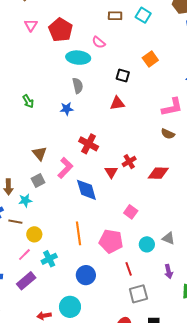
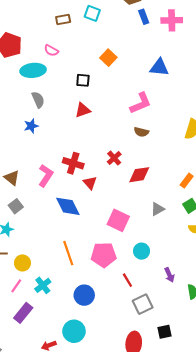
red cross: (89, 144) -> (73, 163), moved
red cross: (129, 162) -> (114, 158), moved
pink L-shape: (65, 168) -> (46, 176), moved
pink square: (131, 212) -> (118, 220), size x1.5
gray triangle: (168, 238) -> (158, 209), moved, turned -40

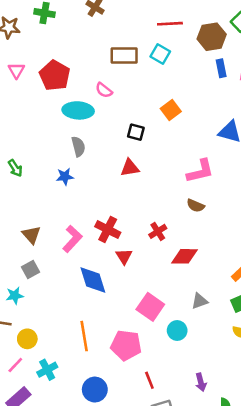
brown rectangle: (63, 19) -> (124, 56), size x1.5
cyan circle: (142, 251) -> (177, 331), moved

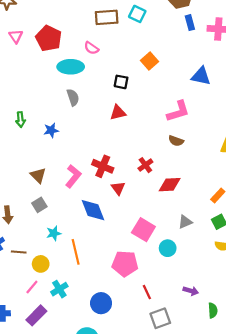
green arrow: (15, 168) -> (20, 119), turned 32
blue star: (65, 177) -> (51, 130), moved
cyan star: (15, 296) -> (54, 233), moved
orange line: (84, 336) -> (76, 252), moved
purple arrow: (201, 382) -> (191, 291), turned -56

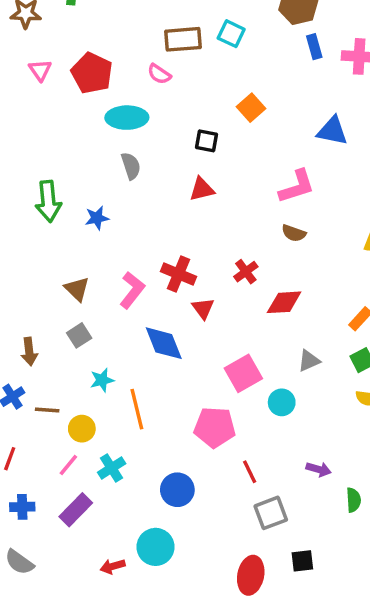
pink semicircle: (91, 48) -> (159, 74), moved
green arrow: (20, 119) -> (48, 201), size x1.6
pink square: (143, 230) -> (243, 373), turned 30

